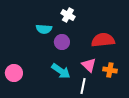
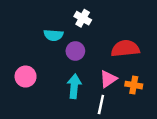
pink triangle: (89, 65) -> (108, 79), turned 42
cyan arrow: (61, 71) -> (74, 86), turned -120
pink circle: (14, 73) -> (26, 77), moved

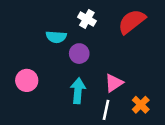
red semicircle: (125, 49) -> (132, 22), moved, turned -32
orange cross: (134, 85) -> (141, 105), moved, turned 35

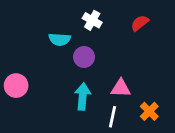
red semicircle: (132, 22) -> (140, 23), size x0.6
pink circle: (27, 80) -> (16, 86), moved
pink triangle: (114, 83) -> (121, 88), turned 36

